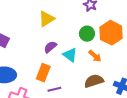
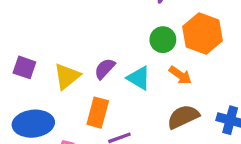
yellow triangle: (47, 19) -> (67, 76), moved

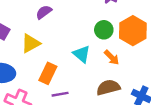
purple semicircle: (105, 69) -> (44, 12), moved

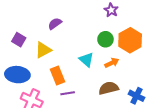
orange arrow: (112, 57) -> (112, 63), turned -72
orange rectangle: (48, 73) -> (58, 76), turned -48

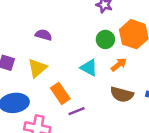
purple semicircle: (55, 24) -> (44, 35), turned 64
brown semicircle: (109, 88) -> (122, 94), turned -138

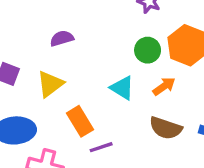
purple semicircle: (44, 35) -> (62, 38), turned -35

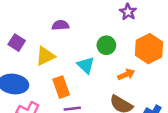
green circle: (148, 50) -> (106, 45), moved
cyan triangle: (122, 88) -> (86, 65), moved

